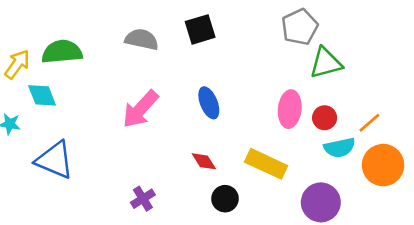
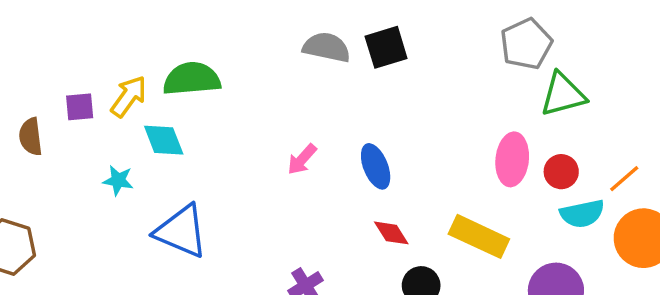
gray semicircle: (142, 39) -> (327, 47), moved
blue ellipse: (209, 103) -> (376, 166), moved
pink arrow: (140, 109) -> (302, 159), size x0.6

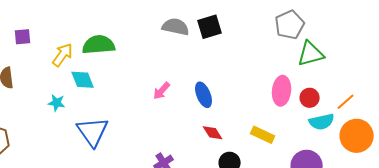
purple square: (80, 107) -> (23, 37), moved
blue triangle: (181, 231) -> (93, 132), turned 32
yellow rectangle: (479, 236) -> (263, 135), size x0.7

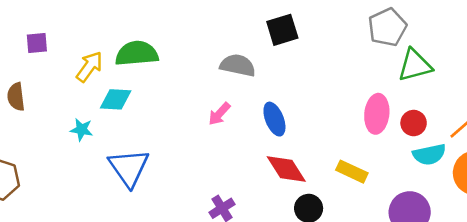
gray semicircle: (176, 27) -> (238, 65), moved
cyan diamond: (83, 80) -> (116, 99), turned -65
red diamond: (213, 133) -> (286, 169), size x1.5

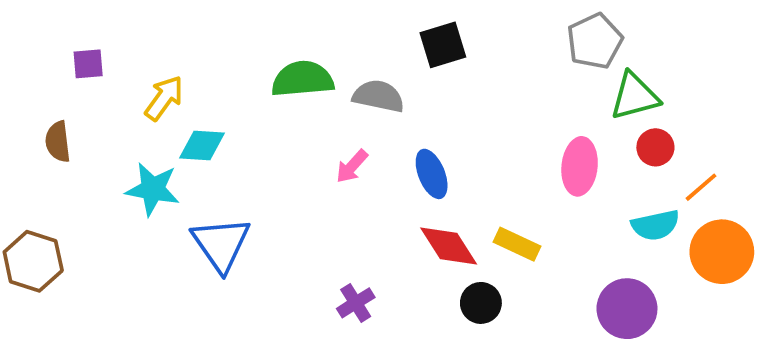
green semicircle: (137, 53) -> (303, 79), moved
red circle: (414, 123) -> (655, 147), moved
cyan star: (82, 130) -> (153, 189), size x1.6
yellow rectangle: (352, 172) -> (517, 244), moved

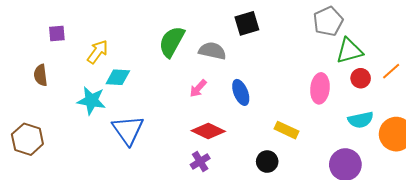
green semicircle: (303, 79) -> (172, 42), turned -56
orange line: (701, 187) -> (391, 71), moved
red diamond: (449, 246) -> (208, 131), moved, turned -32

